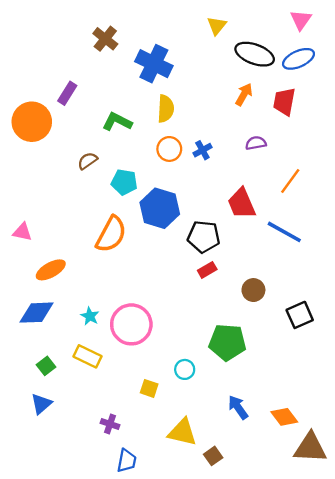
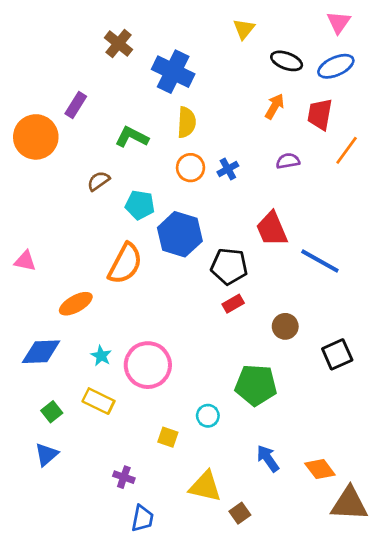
black ellipse: (255, 54) -> (287, 61), size x0.7
orange line: (290, 181) -> (347, 150), moved
orange ellipse: (51, 270) -> (76, 304), moved

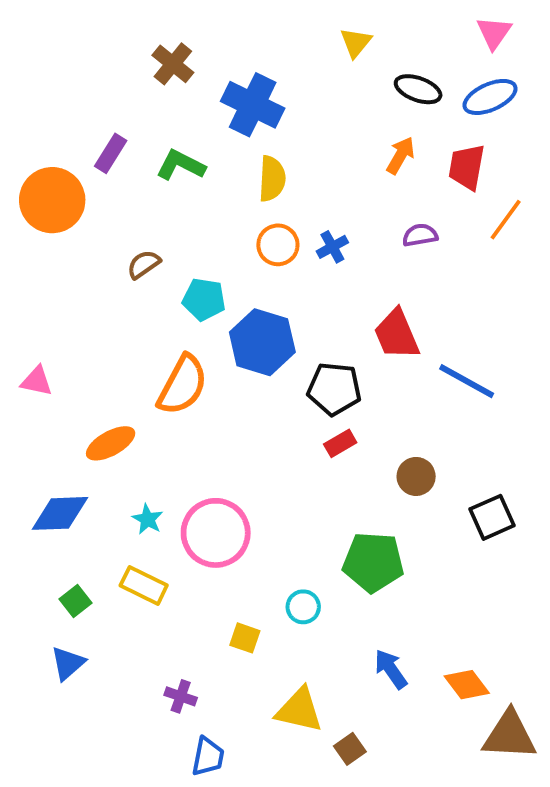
green L-shape: (132, 137) -> (181, 165), moved

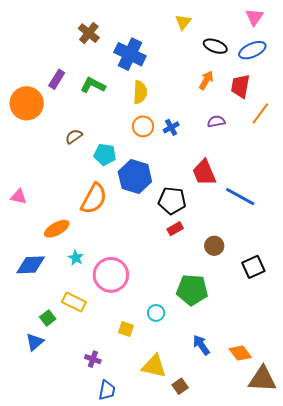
cyan star: (148, 519) -> (76, 258), moved
green square: (76, 601) -> (48, 318), moved

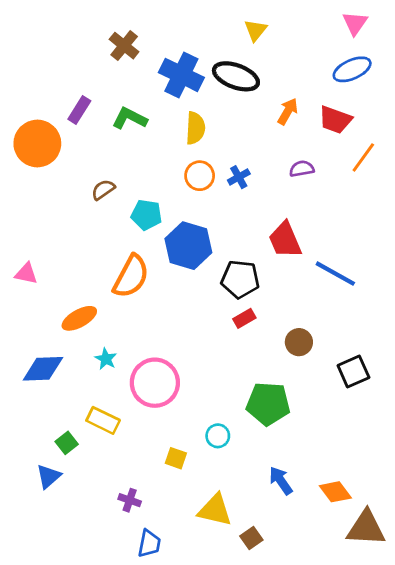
black ellipse: (215, 46) -> (236, 76), moved, size x1.4
red trapezoid: (240, 86) -> (335, 120), turned -80

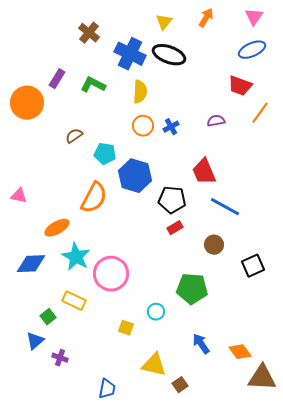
yellow triangle: (256, 30) -> (164, 22), moved
orange arrow: (288, 111) -> (206, 18), moved
blue line: (335, 274) -> (225, 207), moved
cyan star: (106, 359) -> (76, 257), size x1.8
purple cross: (130, 500) -> (60, 358), moved

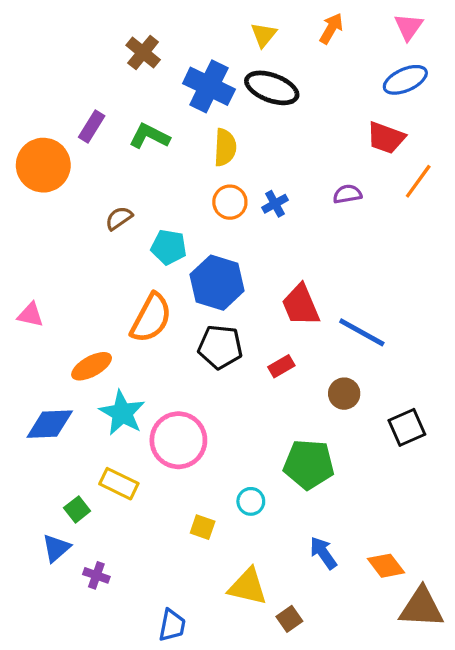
red trapezoid: (204, 172) -> (301, 305), moved
black pentagon: (172, 200) -> (220, 347), moved

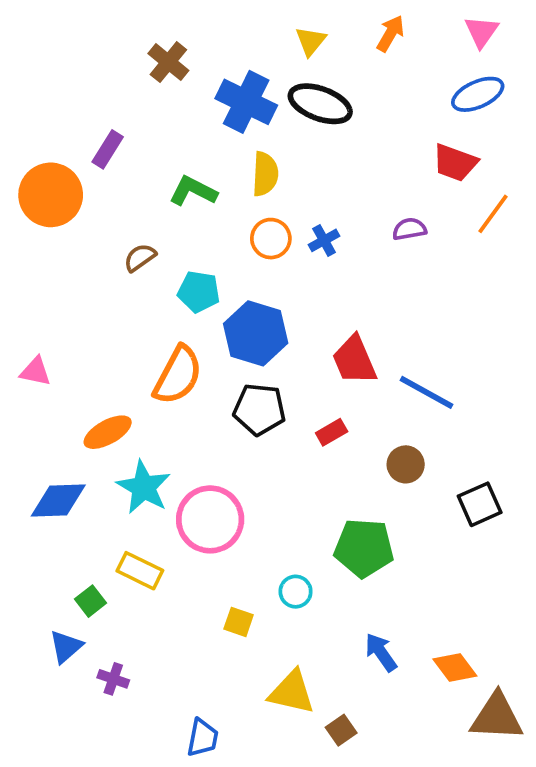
green L-shape: (149, 136) -> (193, 191), moved

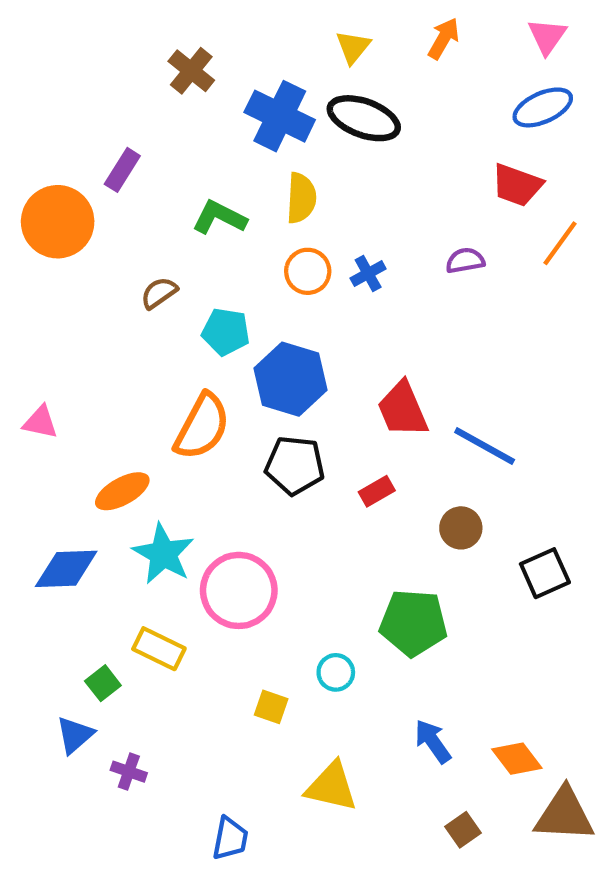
brown square: (341, 730) -> (463, 830), moved

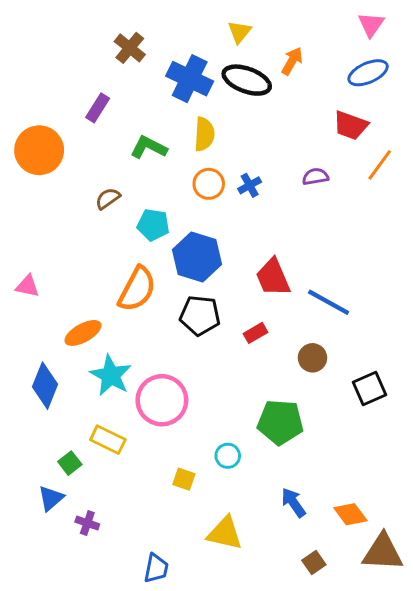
orange arrow: (444, 38) -> (292, 61), moved
purple rectangle: (122, 170) -> (98, 108), moved
blue diamond: (66, 569) -> (45, 386), turned -66

